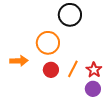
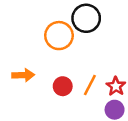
orange circle: (48, 43) -> (59, 36), moved

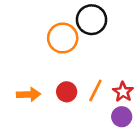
orange arrow: (23, 75) -> (29, 94), moved

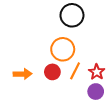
orange circle: (63, 38) -> (63, 49), moved

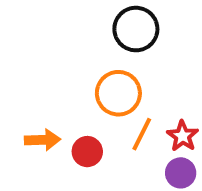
red circle: (52, 72) -> (87, 152), moved

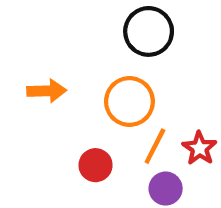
orange arrow: (43, 140) -> (47, 91), moved
purple circle: (181, 173) -> (166, 189), moved

